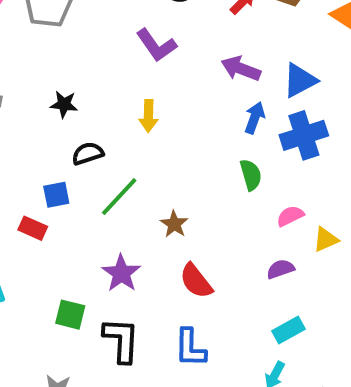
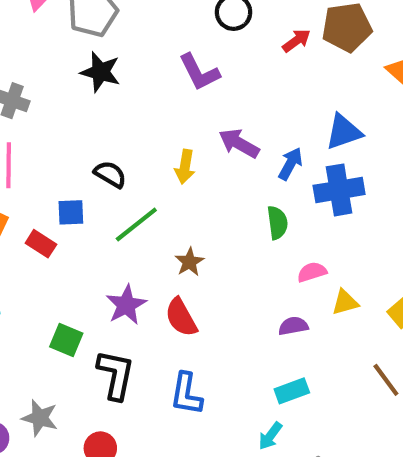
purple arrow: (241, 69) -> (239, 143), moved
black star: (64, 104) -> (100, 72), moved, size x1.4
yellow arrow: (149, 116) -> (185, 167), moved
black semicircle: (88, 153) -> (110, 174), turned 40
red semicircle: (196, 281) -> (181, 317), moved

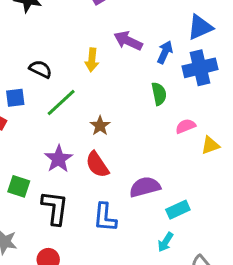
purple semicircle: (293, 326) -> (145, 187), moved, size x1.5

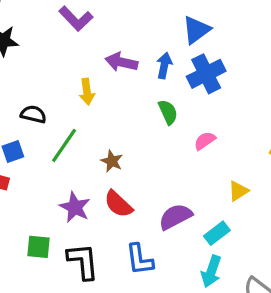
yellow triangle: (210, 145) -> (238, 191), moved
cyan arrow: (165, 242) -> (211, 271), size x1.4

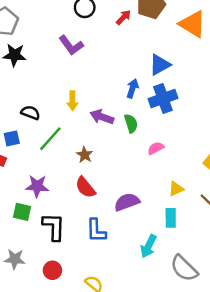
purple arrow: (121, 62) -> (102, 117), moved
purple star: (75, 207) -> (37, 186), moved, turned -30
cyan rectangle: (217, 233) -> (171, 218), moved, turned -60

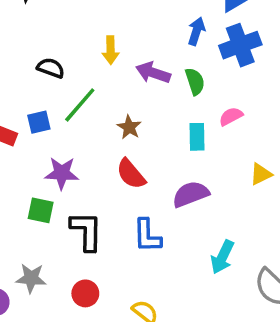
blue square: (12, 138) -> (39, 122), moved
cyan rectangle: (171, 218) -> (197, 137), moved

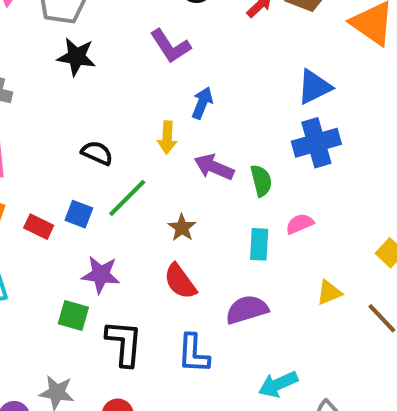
blue arrow: (196, 31) -> (202, 103), moved
blue square: (39, 122) -> (79, 214), turned 30
cyan arrow: (222, 257) -> (278, 384), turned 36

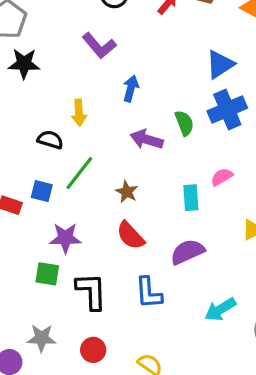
yellow arrow: (167, 138) -> (79, 113), moved
green semicircle: (261, 181) -> (184, 123), moved

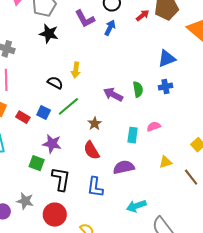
purple L-shape: (99, 46) -> (85, 19), moved
blue arrow: (131, 89) -> (110, 28), moved
blue cross: (227, 110) -> (165, 87), size x0.6
red circle: (93, 350) -> (55, 215), size x1.5

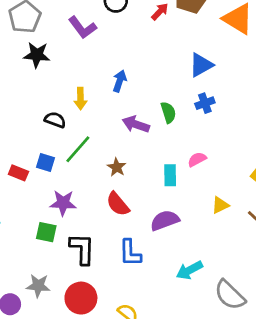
blue arrow: (110, 28) -> (120, 81), moved

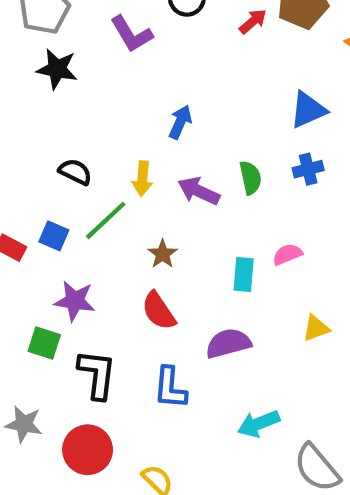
yellow arrow: (80, 99) -> (142, 179), moved

